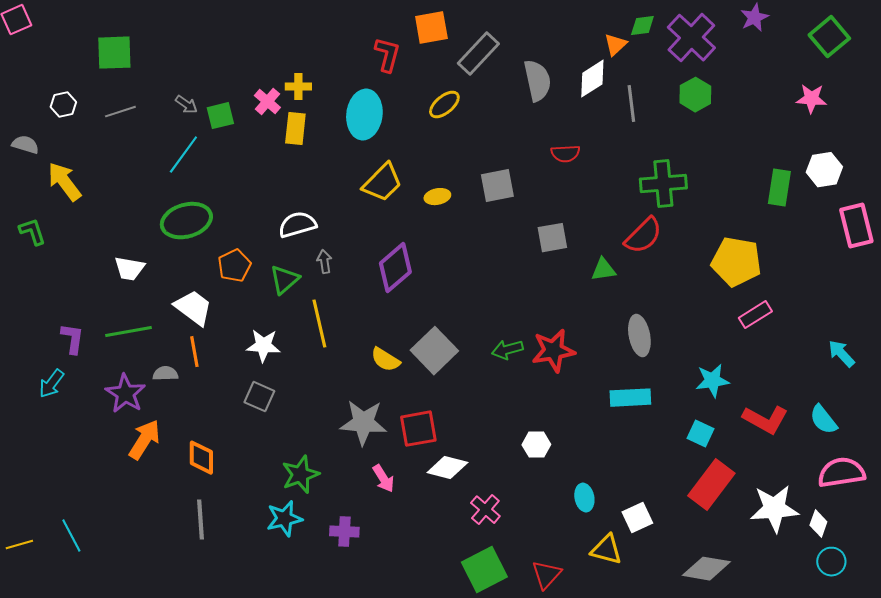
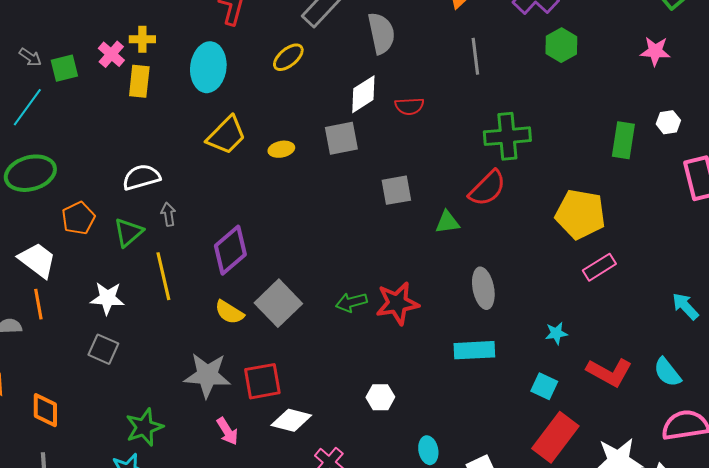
white diamond: (592, 79) -> (363, 94), moved
green hexagon: (695, 95) -> (561, 45), moved
white hexagon: (824, 170) -> (668, 122), size x0.7
purple diamond: (395, 268) -> (230, 250), moved
cyan star: (712, 381) -> (556, 333), size x0.7

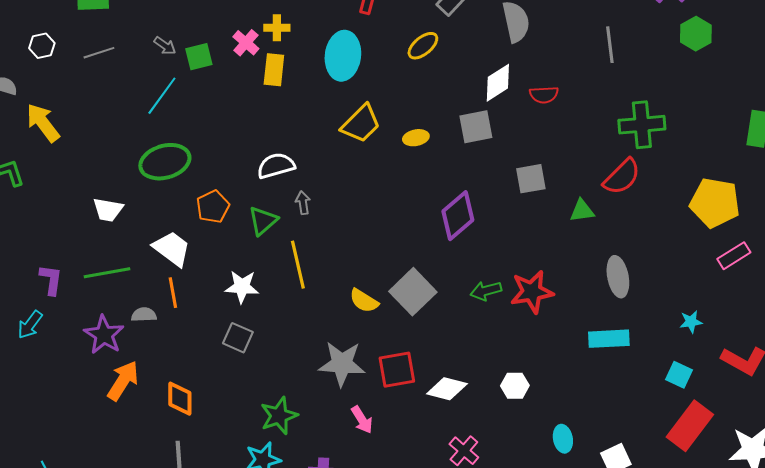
purple diamond: (230, 250) -> (458, 216), moved
white diamond: (291, 420) -> (447, 389), moved

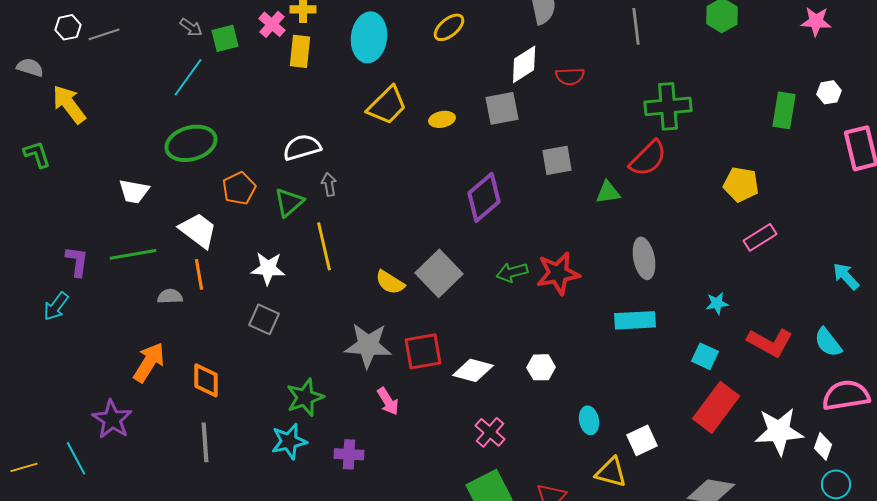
gray line: (99, 53) -> (104, 34), moved
yellow pentagon: (715, 203) -> (741, 184), size x0.7
purple star: (104, 335) -> (112, 419), moved

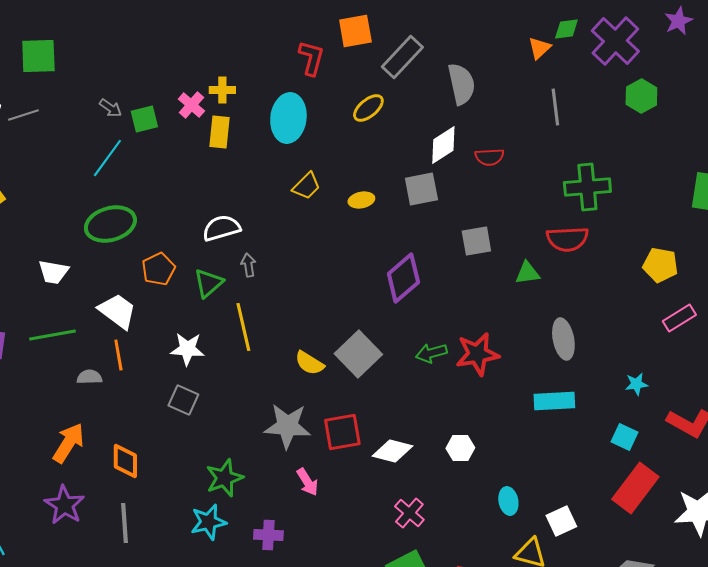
yellow trapezoid: (387, 105) -> (306, 186), size x0.7
red semicircle: (648, 158) -> (567, 239), turned 42
purple star: (112, 419) -> (64, 505), moved

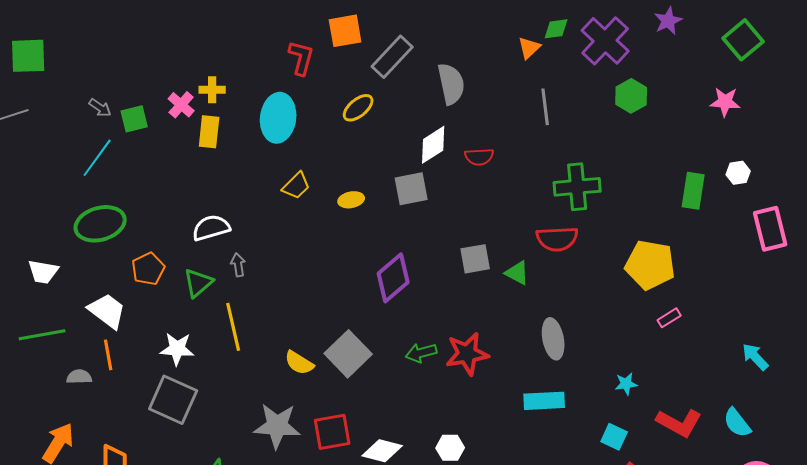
gray square: (476, 241) -> (475, 259), moved
yellow pentagon: (660, 265) -> (650, 265), size x1.4
green triangle: (527, 273) -> (517, 273), turned 36
pink rectangle: (679, 318) -> (669, 318), size x0.7
gray square: (183, 400) -> (173, 400), size x1.6

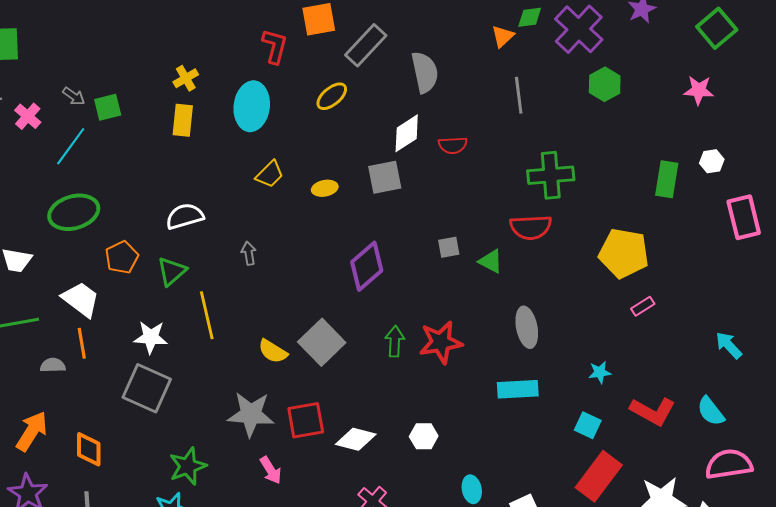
yellow cross: (212, 90) -> (186, 78), turned -30
pink cross: (181, 105) -> (28, 116), moved
gray square: (475, 259) -> (449, 247), size x0.7
gray arrow: (238, 265) -> (249, 253), moved
green arrow: (421, 353) -> (395, 341), turned 108

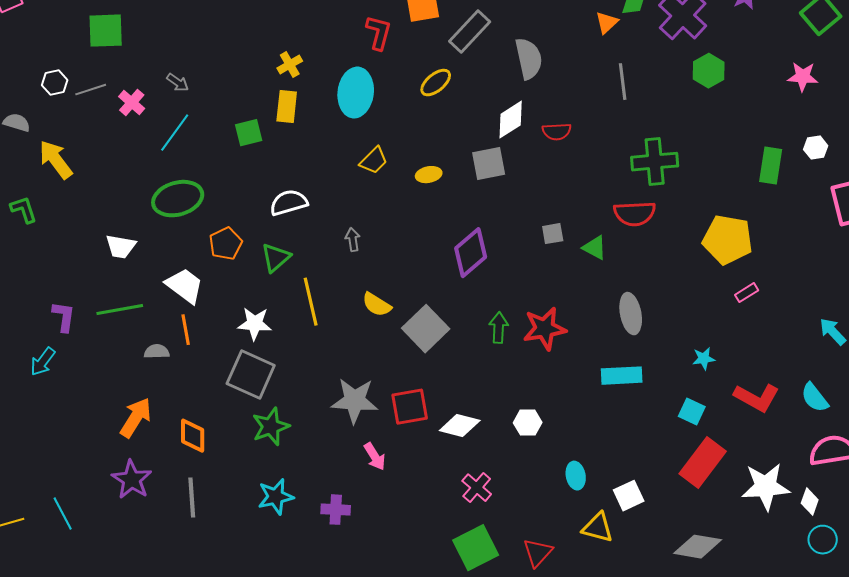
green square: (108, 107) -> (249, 133), moved
yellow semicircle: (273, 351) -> (377, 305), moved
green star: (188, 466) -> (271, 427), moved

